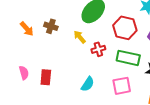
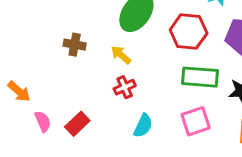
orange arrow: (27, 29) -> (19, 91), moved
red cross: (98, 49) -> (125, 87), moved
red rectangle: (46, 77) -> (77, 124), turned 49

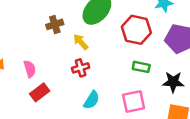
brown cross: (75, 45) -> (55, 24), moved, turned -35
green rectangle: (200, 77) -> (141, 67), size x0.6
pink semicircle: (43, 122) -> (30, 69), moved

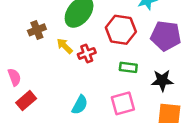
red cross: (81, 68) -> (87, 53), moved

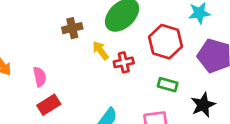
black star: (162, 81) -> (203, 105), turned -30

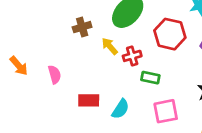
green rectangle: (168, 85) -> (150, 78), moved
red rectangle: (49, 105) -> (89, 100), moved, turned 36

